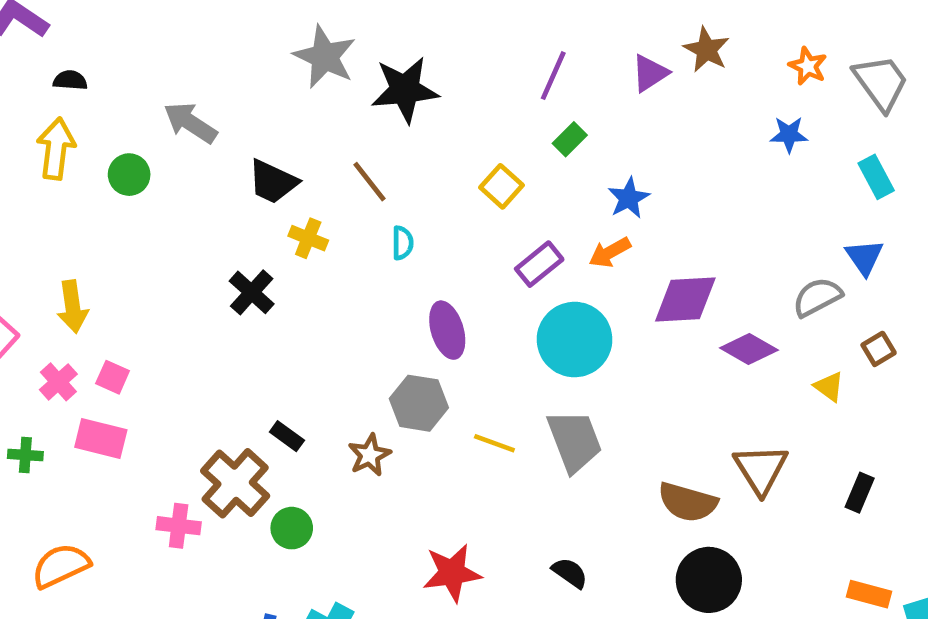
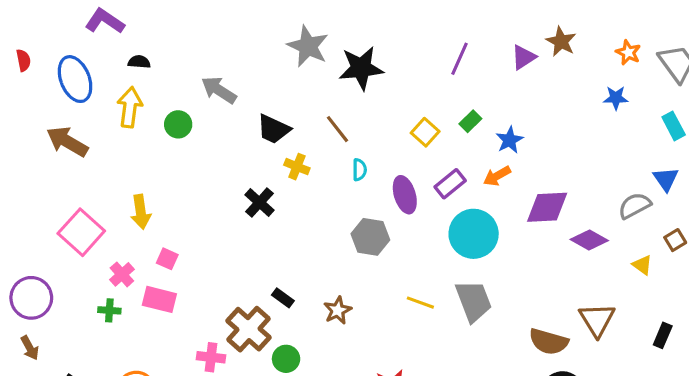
green rectangle: (570, 139) -> (470, 121), moved
purple ellipse: (447, 330) -> (405, 195), moved
pink cross: (58, 382) -> (122, 274), moved
gray hexagon: (419, 403) -> (370, 237), moved

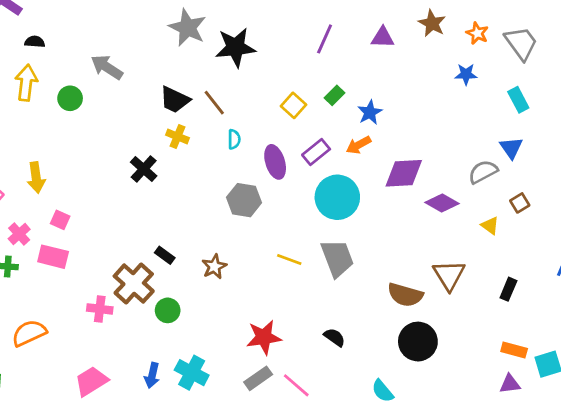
brown star: (561, 42) -> (432, 23), moved
purple triangle: (524, 57) -> (383, 37), turned 35
black trapezoid: (274, 129) -> (175, 100), moved

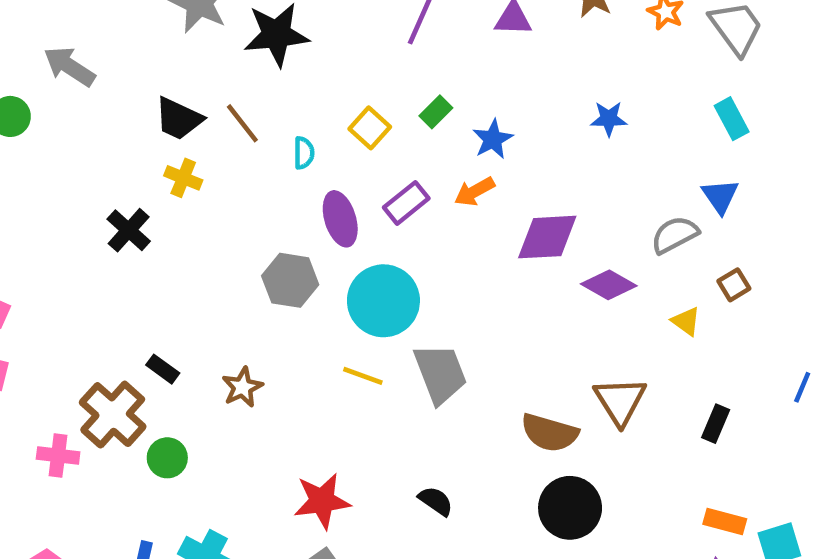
blue star: (466, 74) -> (609, 119), moved
cyan semicircle: (234, 139) -> (304, 153), moved
cyan circle: (337, 197) -> (383, 301), moved

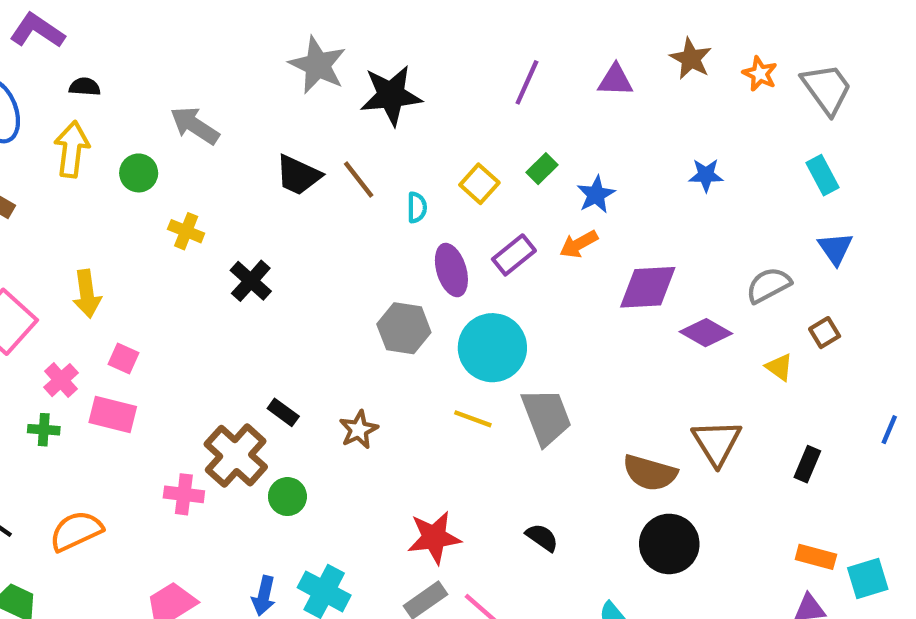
yellow cross: (183, 178) -> (186, 231), moved
blue triangle: (720, 196) -> (835, 248), moved

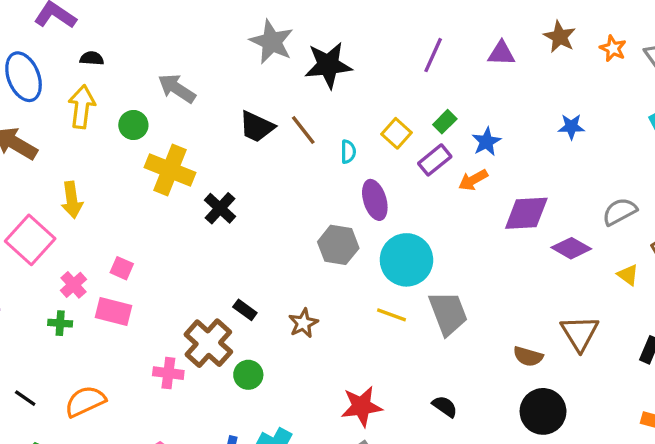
yellow cross: (186, 231) -> (170, 170), size x1.8
purple rectangle: (514, 255) -> (435, 160), moved
yellow arrow: (87, 294) -> (72, 200), moved
brown semicircle: (650, 473) -> (528, 356), size x0.7

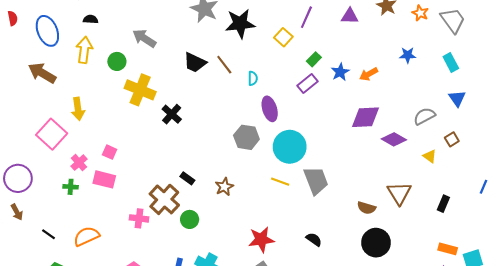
blue star: (571, 127) -> (408, 55), moved
yellow square: (396, 133) -> (283, 37), moved
orange arrow: (473, 180) -> (369, 74), moved

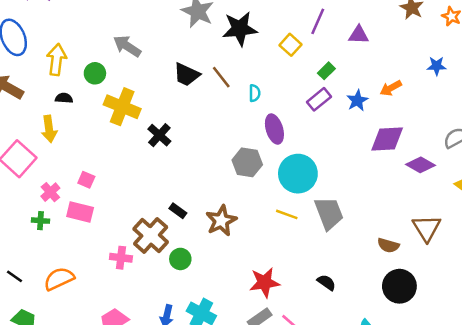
purple triangle: (350, 16) -> (359, 35), moved
black semicircle: (91, 19) -> (64, 98), moved
blue star: (340, 72) -> (357, 101), moved
brown star: (224, 187) -> (221, 221), size x1.4

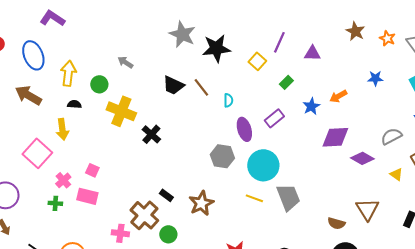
gray arrow: (127, 46) -> (125, 62), size x0.7
purple rectangle: (319, 99) -> (274, 118), moved

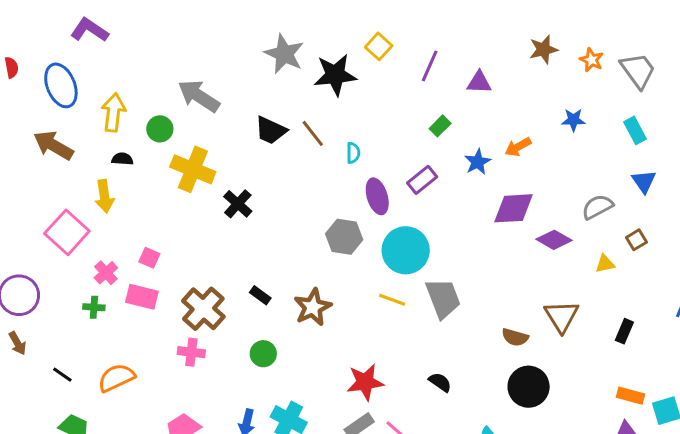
brown star: (355, 31) -> (544, 49), turned 30
yellow square: (257, 61) -> (379, 46), moved
gray arrow: (125, 62) -> (199, 96), size x1.8
yellow triangle: (396, 174) -> (605, 264), turned -48
brown cross: (144, 215) -> (203, 309), moved

